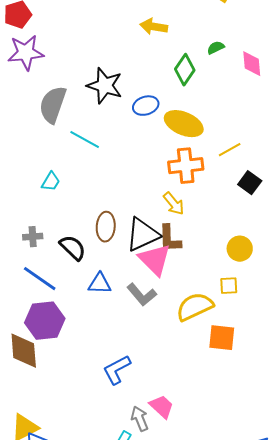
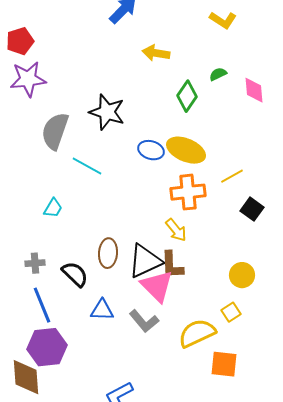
blue ellipse: (146, 106) -> (151, 150), moved, turned 35
blue line: (40, 279) -> (42, 305), turned 33
yellow square: (229, 286) -> (231, 312), turned -30

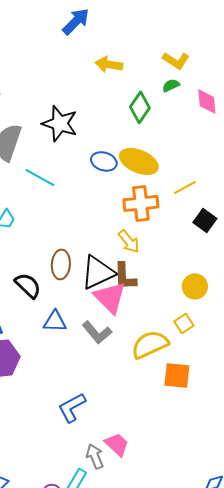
yellow L-shape: (223, 20) -> (176, 60), moved

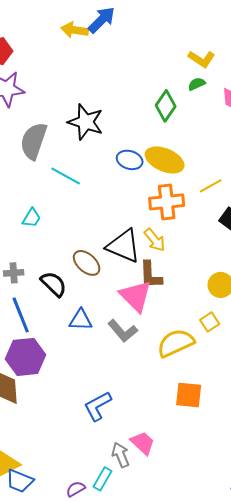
yellow arrow: (109, 64) -> (75, 30), moved
brown ellipse: (61, 264) -> (87, 263), turned -52
black triangle: (98, 272) -> (124, 246), moved, turned 48
orange square: (177, 375) -> (189, 395), moved

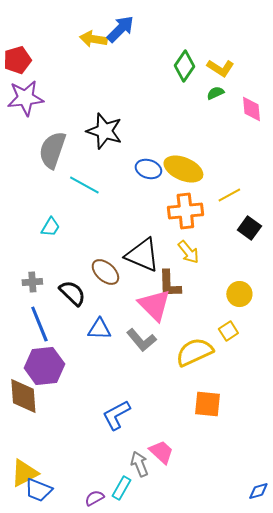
green diamond: (166, 106) -> (184, 66), moved
yellow arrow: (155, 240) -> (188, 252), moved

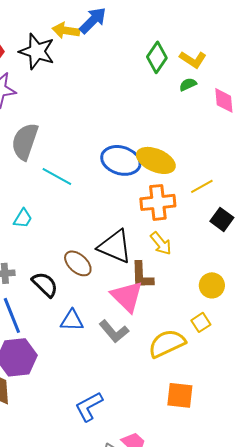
black star: (104, 131) -> (37, 51), moved
blue ellipse: (148, 169) -> (121, 160), size x1.5

